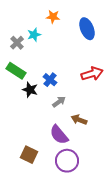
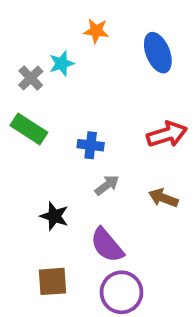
blue cross: (50, 80) -> (91, 145), turned -32
black star: (30, 90) -> (54, 216), moved
brown arrow: (79, 120) -> (163, 198), moved
brown square: (29, 155) -> (53, 281), turned -30

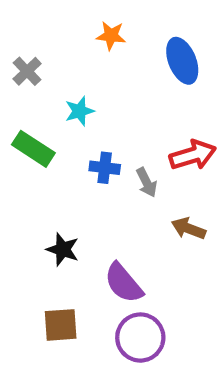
cyan star: (62, 64) -> (80, 111), moved
gray cross: (31, 78) -> (27, 71), moved
gray arrow: (107, 185) -> (147, 182), moved, turned 100

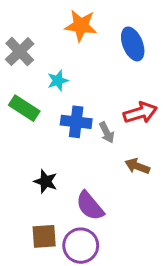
orange star: (111, 36) -> (81, 26), size x1.5
gray cross: (27, 71) -> (20, 52), size x1.4
blue cross: (105, 168) -> (76, 122), size x1.4
purple circle: (140, 338) -> (81, 246), moved

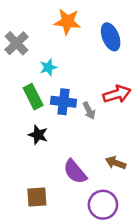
green rectangle: (24, 108) -> (33, 97), moved, turned 30
brown arrow: (137, 166) -> (116, 163), moved
black star: (46, 181) -> (38, 135), moved
purple circle: (81, 246) -> (103, 205), moved

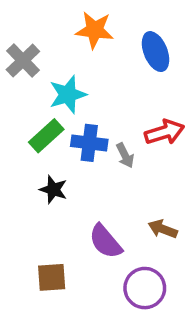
cyan star: (48, 67) -> (68, 95), size x1.5
green rectangle: (33, 97) -> (46, 136), turned 75

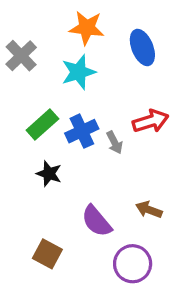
cyan star: (68, 95) -> (78, 72), moved
blue cross: (89, 143) -> (82, 131), turned -32
brown square: (52, 277) -> (47, 254), turned 32

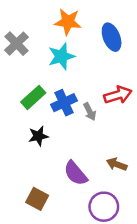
black star: (49, 174) -> (38, 136), turned -30

